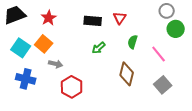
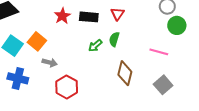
red star: (49, 18) -> (62, 16), moved
green semicircle: (133, 42) -> (114, 39), moved
pink line: (159, 54) -> (159, 52), turned -36

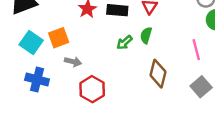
orange square: (37, 41) -> (59, 38), turned 30
pink line: (159, 52) -> (196, 50), turned 60

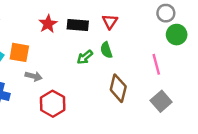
green semicircle: (146, 35) -> (106, 50), turned -35
orange square: (59, 38) -> (19, 52), turned 30

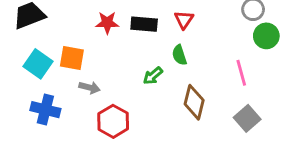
red star: (48, 24) -> (107, 23), turned 30
green arrow: (85, 57) -> (153, 76), moved

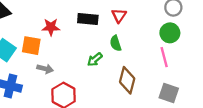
red star: (107, 23) -> (51, 27), moved
green circle: (266, 36) -> (170, 33), moved
gray square: (247, 118) -> (169, 93), turned -30

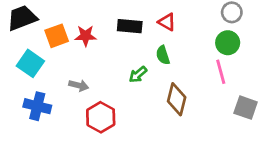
red triangle: (119, 16) -> (167, 22), turned -35
orange square: (31, 46) -> (57, 36), moved, turned -30
gray square: (169, 93) -> (246, 108), moved

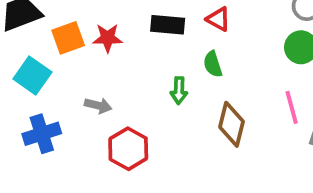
pink line: (221, 72) -> (292, 107), moved
green arrow: (138, 74) -> (179, 90), turned -48
blue cross: (37, 106) -> (42, 134), turned -32

